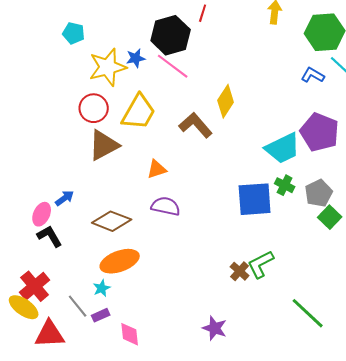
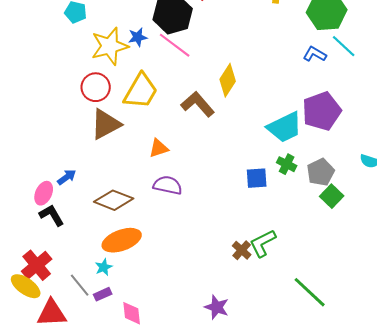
purple pentagon: (320, 132) -> (322, 111), turned 30
blue square: (255, 199) -> (257, 178), size x0.6

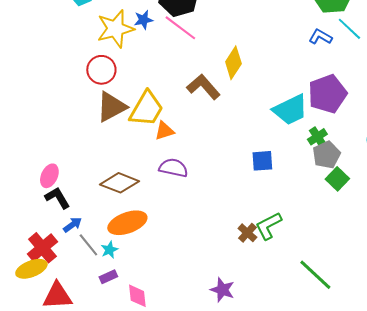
yellow trapezoid: (141, 91) -> (146, 109), moved
green cross: (287, 164) -> (317, 137), moved, turned 30
blue arrow: (67, 177) -> (72, 225), moved
gray line: (80, 285) -> (88, 245), moved
yellow ellipse: (26, 286) -> (31, 269), turned -56

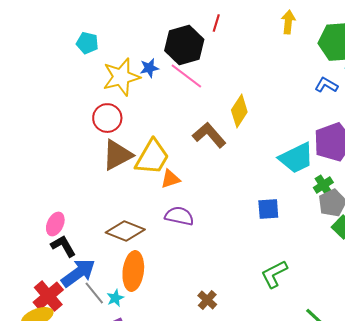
orange ellipse: (127, 223) -> (133, 271), turned -63
blue arrow: (72, 225) -> (78, 273), size x1.8
brown cross: (247, 233) -> (207, 300), moved

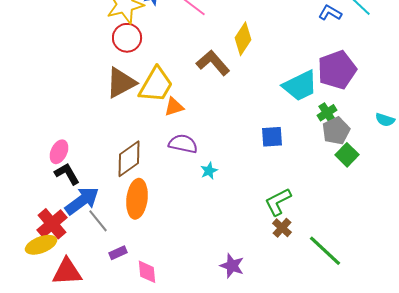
red circle: (107, 118) -> (127, 38), moved
brown diamond: (125, 231) -> (129, 159), turned -57
cyan star: (115, 298) -> (209, 171), moved
brown cross: (207, 300) -> (282, 228), moved

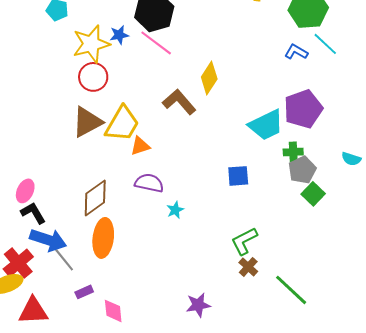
green cross: (327, 113) -> (293, 152), turned 30
blue arrow: (82, 201) -> (48, 240), turned 54
purple star: (232, 266) -> (198, 305), turned -30

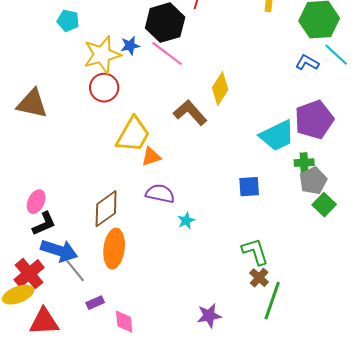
brown triangle: (87, 122) -> (32, 104), moved, turned 40
black L-shape: (33, 213) -> (44, 224), turned 96
green L-shape: (244, 241) -> (255, 252), turned 100
green line: (291, 290) -> (272, 301), moved, turned 66

